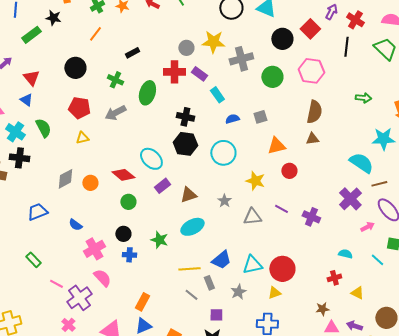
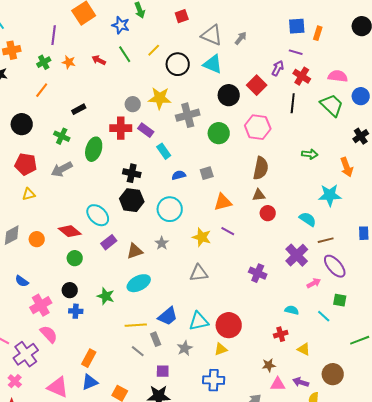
cyan semicircle: (361, 163) -> (308, 219), size x0.7
red circle: (289, 171) -> (268, 213), moved
gray star: (224, 201) -> (162, 243), moved
purple line: (281, 209) -> (228, 231), moved

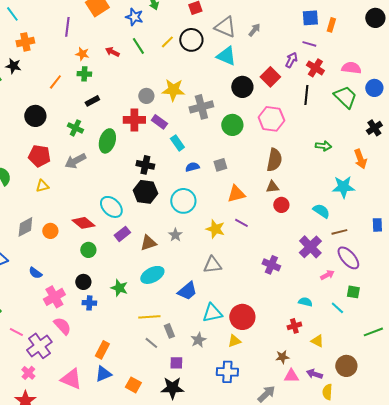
green cross: (44, 62) -> (84, 74), moved, turned 32
black circle: (178, 64) -> (191, 40), moved
blue trapezoid: (168, 316) -> (187, 291), moved

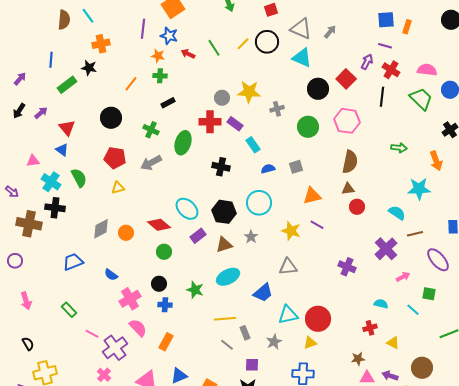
blue star: (134, 17) -> (169, 36), moved
gray cross: (201, 107) -> (277, 109), size x0.6
black hexagon: (145, 192) -> (224, 212), moved
purple ellipse: (348, 258) -> (438, 260), moved
orange rectangle: (102, 350) -> (166, 342), moved

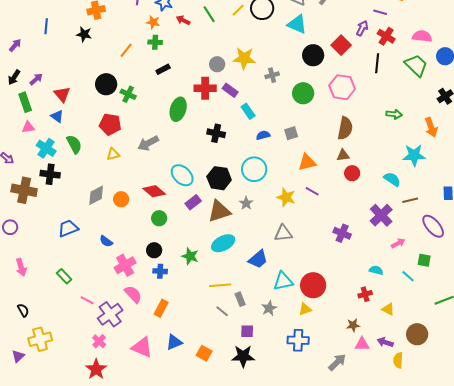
green rectangle: (67, 85) -> (25, 102), moved, turned -72
green cross: (151, 130) -> (128, 94), moved
gray arrow: (151, 163) -> (148, 143), moved
brown triangle: (224, 245) -> (219, 211), size x1.4

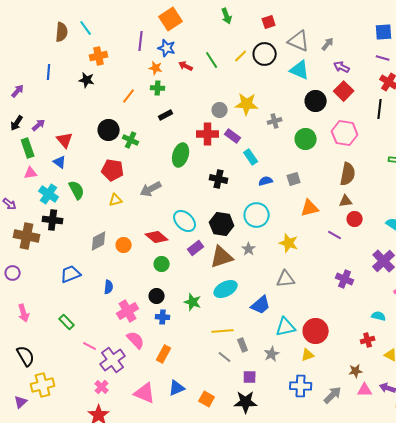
purple arrow: (362, 28) -> (342, 67), moved, turned -91
purple line: (312, 191) -> (335, 235), moved
blue semicircle: (106, 241) -> (109, 287), turned -120
black semicircle: (23, 310) -> (26, 356), size x1.5
gray arrow: (337, 362) -> (333, 395), moved

